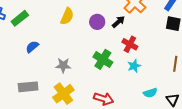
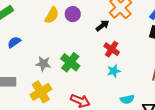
purple circle: (97, 22) -> (73, 14), moved
green cross: (103, 59) -> (70, 62), moved

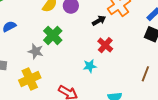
green cross: (70, 62) -> (53, 35), moved
cyan star: (114, 71) -> (90, 66), moved

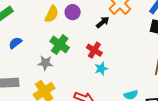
red cross: (105, 45) -> (94, 50), moved

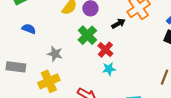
blue semicircle: (15, 43) -> (29, 29), turned 48
green cross: (60, 45) -> (87, 35), moved

